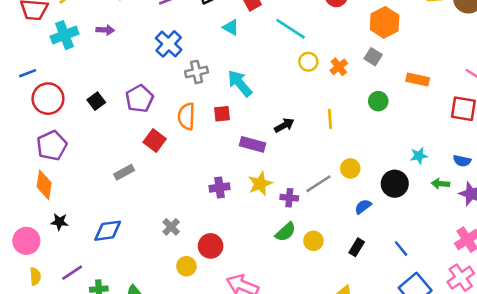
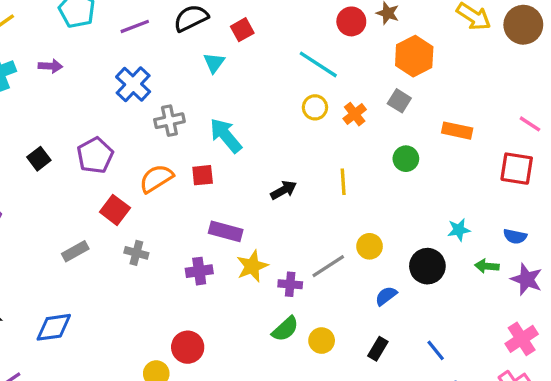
cyan triangle: (231, 27) -> (214, 63), turned 36
cyan line: (291, 29) -> (318, 64), moved
orange semicircle: (186, 116) -> (156, 178), turned 56
purple rectangle: (252, 144) -> (226, 231), moved
gray cross: (171, 227) -> (136, 253), moved, turned -30

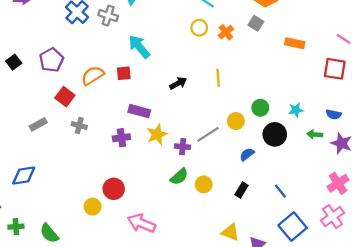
gray cross: (169, 121) -> (108, 16), moved, turned 30
green circle: (406, 159) -> (260, 108), moved

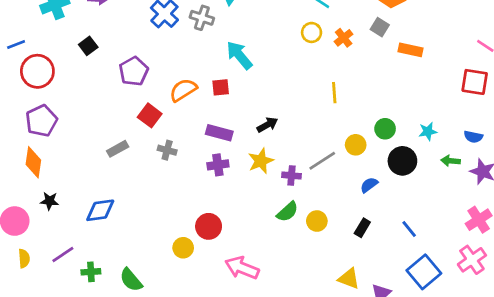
orange rectangle: (295, 43) -> (410, 50), moved
black square: (14, 62) -> (88, 46), moved
black arrow: (178, 83) -> (267, 125), moved
purple rectangle: (139, 111) -> (219, 133), moved

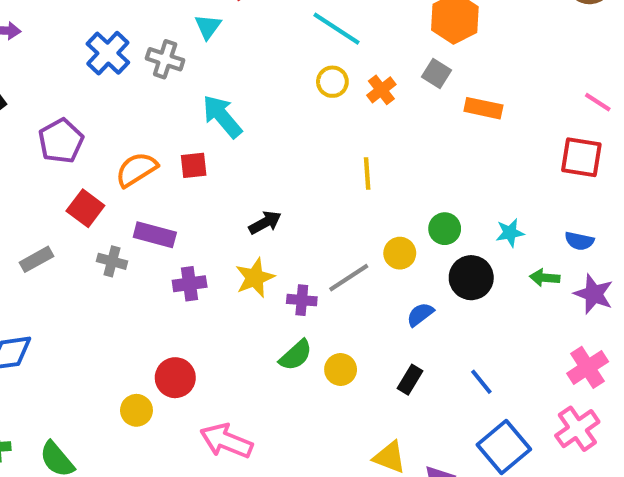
purple rectangle: (219, 133) -> (155, 235), moved

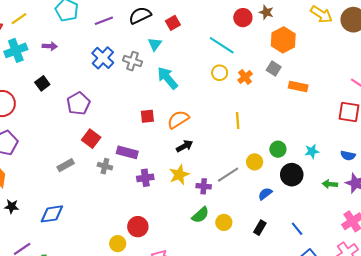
cyan arrow: (222, 116) -> (168, 78), moved
orange semicircle: (136, 169) -> (178, 119), moved
green arrow: (545, 278) -> (330, 184), moved

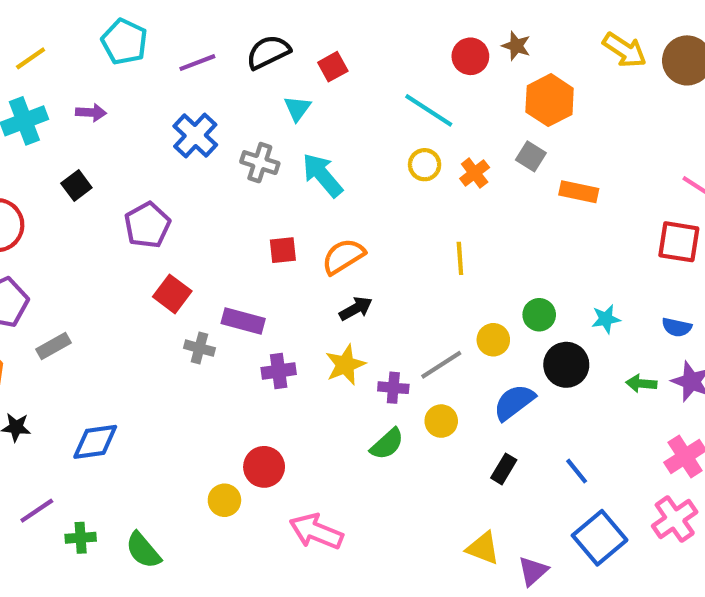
gray cross: (133, 61) -> (260, 163), moved
gray rectangle: (66, 165) -> (54, 346), moved
blue semicircle: (265, 194) -> (514, 402), size x1.5
yellow circle: (224, 222) -> (441, 421), moved

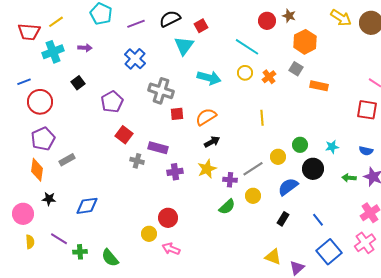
cyan triangle: (297, 108) -> (184, 46), size x1.5
gray cross: (260, 163) -> (161, 91), moved, size x1.4
cyan arrow: (322, 175) -> (209, 78), moved, turned 145
purple line: (37, 511) -> (59, 239), turned 66
pink arrow: (316, 532) -> (171, 249), moved, size x0.7

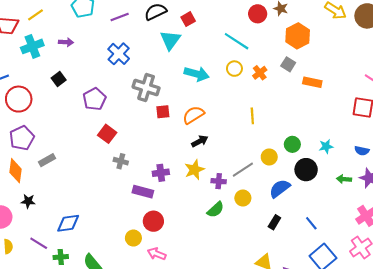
purple rectangle: (158, 148) -> (143, 192), moved
blue diamond: (87, 206) -> (68, 223), moved

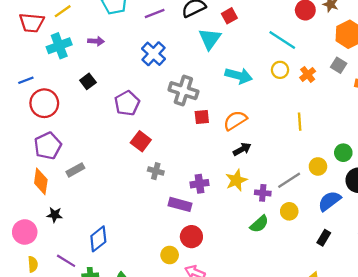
blue diamond: (68, 223) -> (98, 239), turned -30

